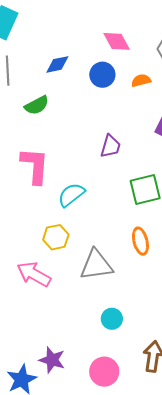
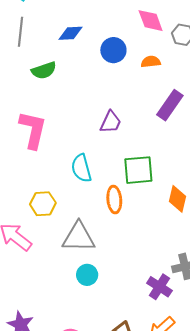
pink diamond: (117, 41) -> (151, 21), moved
cyan semicircle: (71, 195) -> (81, 168), moved, turned -76
orange ellipse: (140, 241) -> (114, 200), moved
cyan circle: (112, 319) -> (87, 275), moved

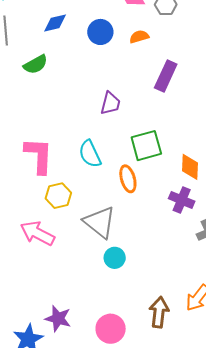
pink L-shape: (33, 130) -> (39, 156), moved
gray triangle: (79, 237) -> (100, 222), turned 48
purple cross: (159, 287) -> (182, 200), moved

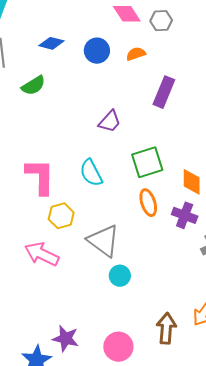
blue diamond: (55, 23) -> (51, 43), turned 30
purple trapezoid: (110, 103) -> (110, 121), turned 30
orange ellipse: (128, 179) -> (148, 203), moved

